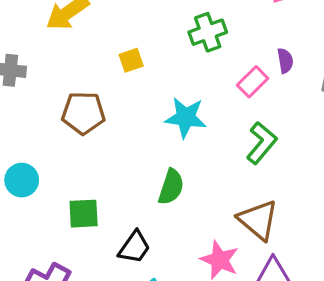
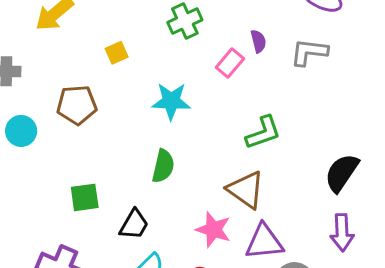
green L-shape: (262, 143) -> (263, 133), moved, turned 36
cyan circle: (22, 180) -> (21, 131), moved

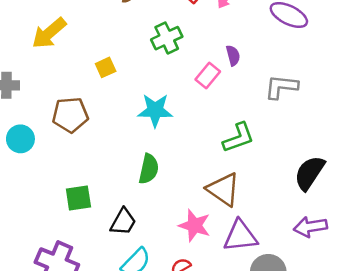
gray L-shape: (309, 52) -> (281, 87), moved
purple arrow: (342, 232) -> (310, 227), turned 84

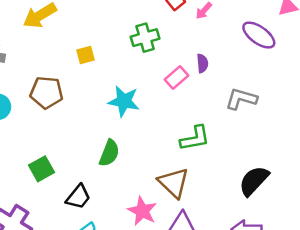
green square: (78, 198) -> (41, 169), turned -30

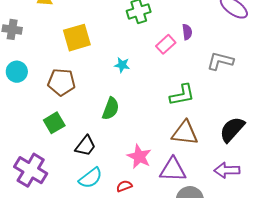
yellow square: (86, 55) -> (77, 38), moved, size x1.8
brown pentagon: (47, 92) -> (61, 82), moved
cyan star: (124, 101) -> (122, 65), size x0.6
brown triangle: (174, 183) -> (185, 133), moved, turned -36

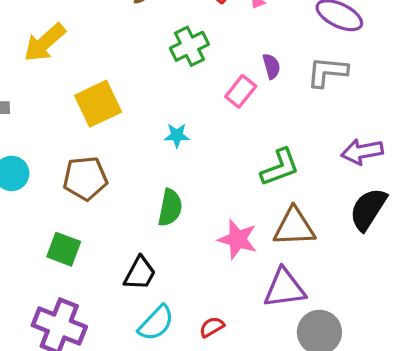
gray L-shape: (220, 61) -> (327, 72), moved
green square: (54, 123) -> (64, 249), moved, turned -30
pink star: (139, 157) -> (238, 239), moved
purple arrow: (227, 170) -> (362, 152), moved

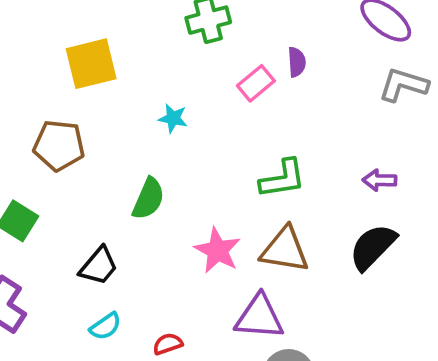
gray L-shape: (327, 72) -> (403, 85), moved
purple arrow: (362, 152) -> (380, 180), size x0.7
cyan semicircle: (156, 323) -> (105, 326), size x0.7

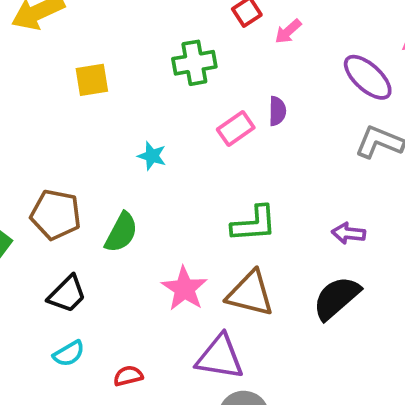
yellow square: (91, 64) -> (92, 80), moved, size x0.7
brown pentagon: (59, 145) -> (56, 215), moved

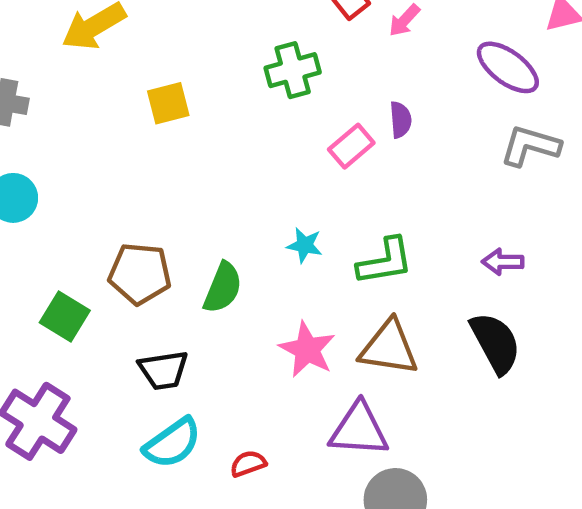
cyan star: (152, 156) -> (305, 245), moved
black trapezoid: (67, 294) -> (163, 370), turned 42
black semicircle: (336, 298) -> (496, 343), turned 108
cyan semicircle: (69, 354) -> (172, 443), size x1.5

